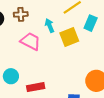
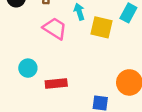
yellow square: (69, 37) -> (102, 27), turned 30

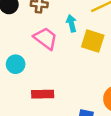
cyan circle: (28, 68) -> (16, 64), moved

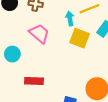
cyan arrow: (71, 23) -> (70, 18), moved

